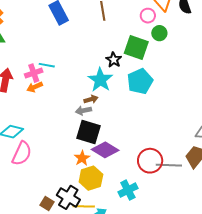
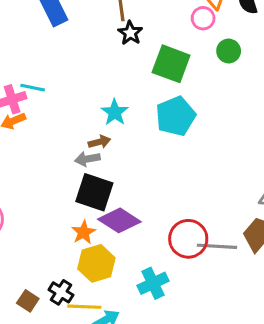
pink circle: (148, 16) -> (203, 18), moved
green circle: (159, 33) -> (229, 51), moved
black star: (114, 60) -> (130, 33), moved
cyan star: (100, 80) -> (115, 112), size x0.7
black cross: (68, 197) -> (61, 292), size x0.7

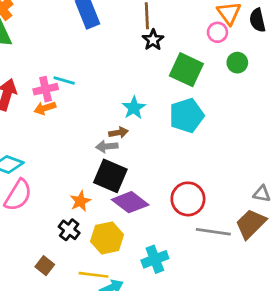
orange star: (83, 232) -> (80, 201), moved
red circle: (188, 239) -> (188, 199), moved
black cross: (61, 292) -> (69, 230), moved

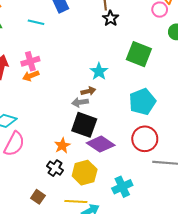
green square: (186, 70) -> (139, 54), moved
cyan line: (64, 80) -> (36, 22), moved
cyan pentagon: (187, 115) -> (142, 102), moved

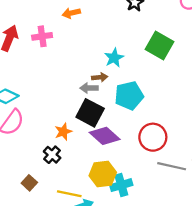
orange arrow: (31, 76) -> (71, 13), moved
cyan pentagon: (142, 102) -> (129, 96), moved
yellow hexagon: (85, 173) -> (103, 174), moved

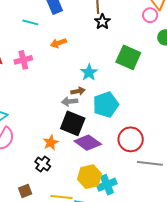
orange arrow: (71, 13) -> (58, 43), moved
brown square: (29, 183) -> (25, 191), turned 32

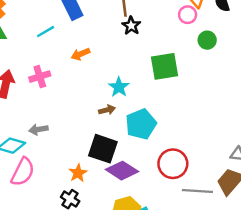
cyan line: (30, 22) -> (46, 32), turned -42
green square: (128, 57) -> (165, 66), turned -30
gray arrow: (70, 102) -> (38, 129), moved

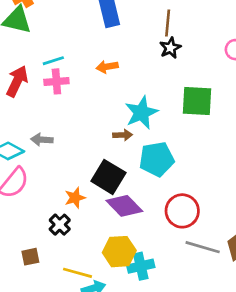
cyan line: (46, 32) -> (53, 61), moved
cyan star: (119, 87) -> (141, 113), size x1.4

